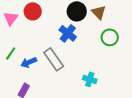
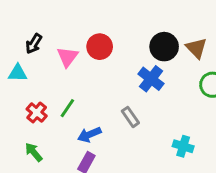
gray rectangle: (54, 59) -> (130, 117), size x0.6
blue arrow: (29, 62) -> (89, 135), moved

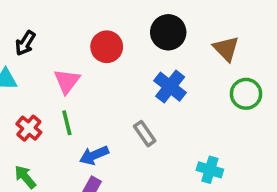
black circle: (164, 47) -> (168, 32), moved
pink triangle: (67, 57) -> (67, 81), moved
green line: (67, 108) -> (67, 123), turned -48

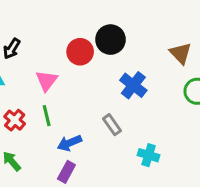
black circle: (168, 32) -> (111, 40), moved
cyan cross: (210, 170) -> (149, 155), moved

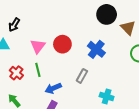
black circle: (111, 40) -> (107, 14), moved
red circle: (80, 52) -> (62, 44), moved
gray rectangle: (112, 125) -> (82, 76), turned 64

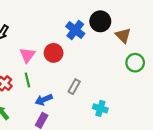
blue cross: (96, 49) -> (75, 30), moved

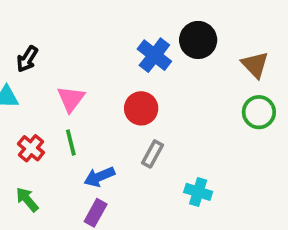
brown triangle: (123, 35) -> (255, 65), moved
red circle: (54, 53) -> (141, 108), moved

